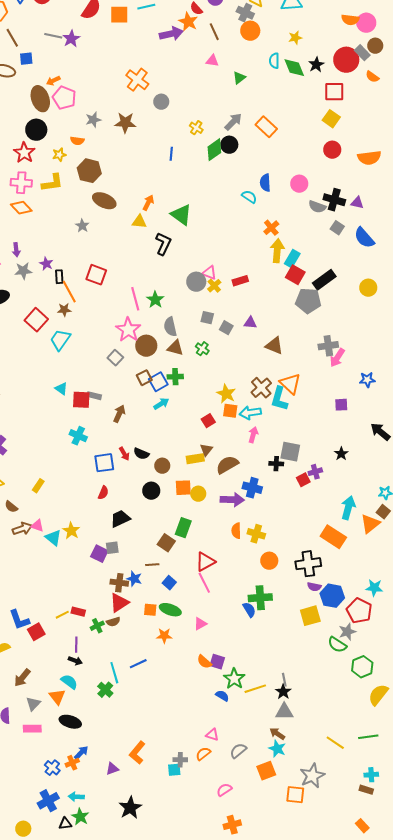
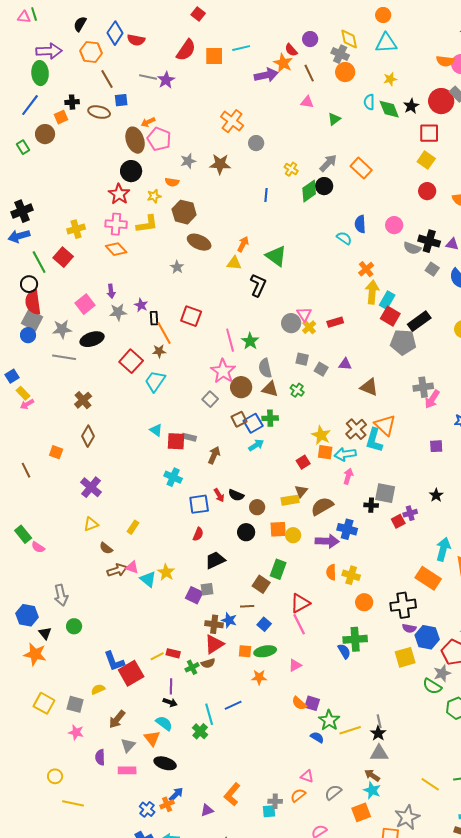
pink triangle: (209, 273) -> (304, 314), turned 35
green ellipse: (170, 610) -> (265, 651), turned -30
red square: (36, 632) -> (131, 673), size x1.4

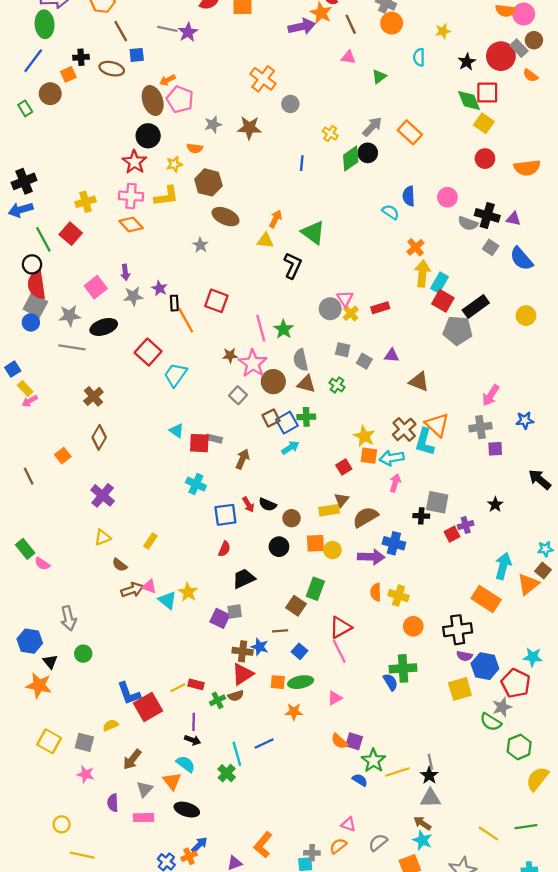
green diamond: (389, 109) -> (469, 100), moved
brown star: (159, 351) -> (230, 355), moved
gray cross: (423, 387) -> (480, 427), moved
orange square: (56, 452) -> (63, 456), turned 32

